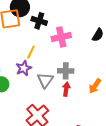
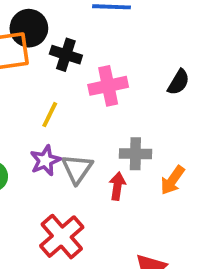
purple star: (24, 68) -> (45, 160), moved
gray cross: (66, 71) -> (135, 154), moved

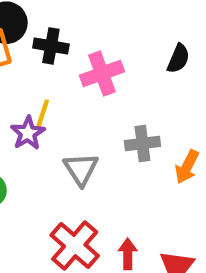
purple star: (45, 160) -> (28, 133), moved
red arrow: (117, 186) -> (128, 254), moved

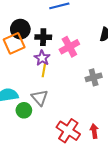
purple star: (28, 133) -> (42, 58), moved
gray triangle: (81, 169) -> (40, 98), moved

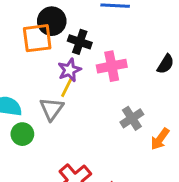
gray cross: (94, 77) -> (132, 118), turned -35
gray triangle: (40, 98) -> (52, 109), moved

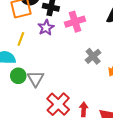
yellow line: (67, 87) -> (21, 39), moved
gray triangle: (52, 109) -> (36, 79), moved

